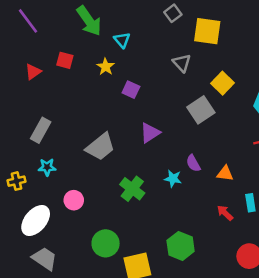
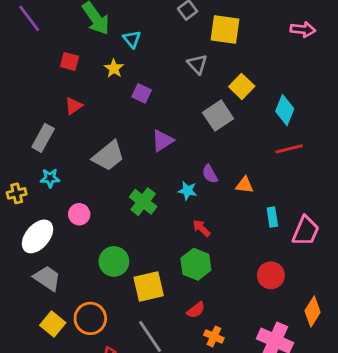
red triangle: (33, 72) -> (74, 106), moved
red arrow: (225, 213) -> (201, 228), moved

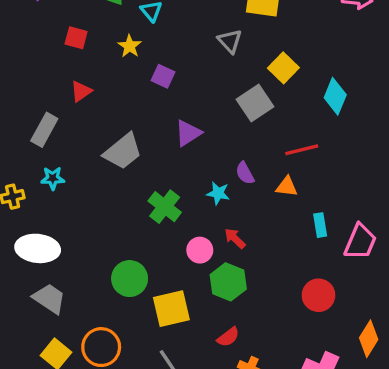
red line: (289, 149) -> (302, 150), moved
pink circle: (79, 214) -> (200, 250), moved
white ellipse: (37, 236) -> (38, 248), turned 56

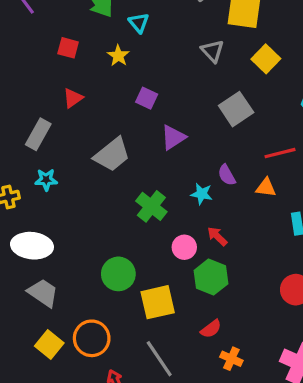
yellow square: (283, 68) -> (266, 59), moved
purple square: (163, 76) -> (147, 98), moved

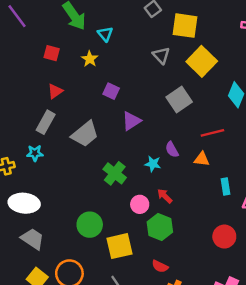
yellow square: (266, 59) -> (202, 61), size x1.4
gray rectangle: (38, 134) -> (46, 122), moved
red semicircle: (211, 329) -> (160, 266), turned 63

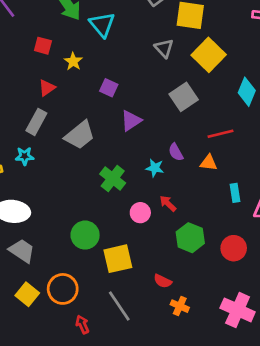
cyan triangle: (105, 34) -> (102, 25), size x1.5
yellow star: (90, 59) -> (73, 61), moved
green hexagon: (160, 227) -> (190, 238), moved

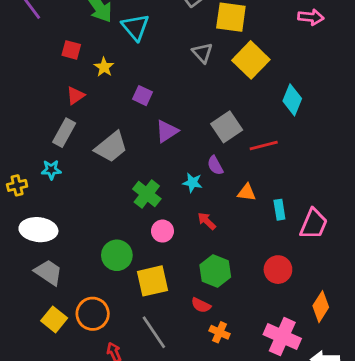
gray square: (184, 97) -> (227, 127), moved
orange triangle: (209, 163) -> (247, 193), moved
pink circle: (140, 213) -> (162, 231), moved
green hexagon: (190, 238) -> (215, 271), moved

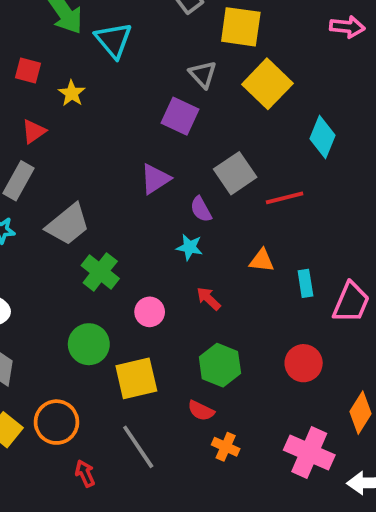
purple square: (143, 96) -> (180, 116), moved, size x1.4
gray trapezoid: (111, 147) -> (68, 224), moved
purple semicircle: (215, 165) -> (201, 209), moved
green cross: (147, 194) -> (100, 272), moved

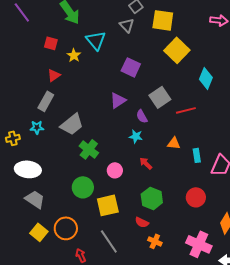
cyan triangle: (114, 40) -> (96, 40), moved
gray triangle: (203, 74) -> (127, 25), moved

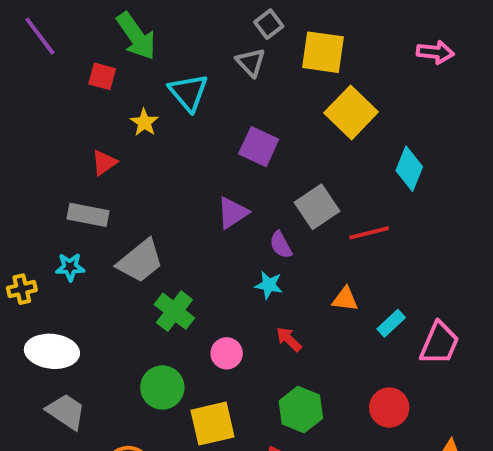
red square: (51, 43) -> (102, 76), moved
gray rectangle: (46, 101) -> (88, 215), turned 72
cyan rectangle: (197, 155) -> (391, 323), turned 56

